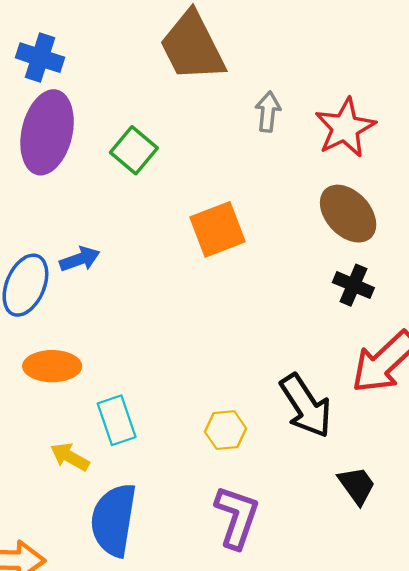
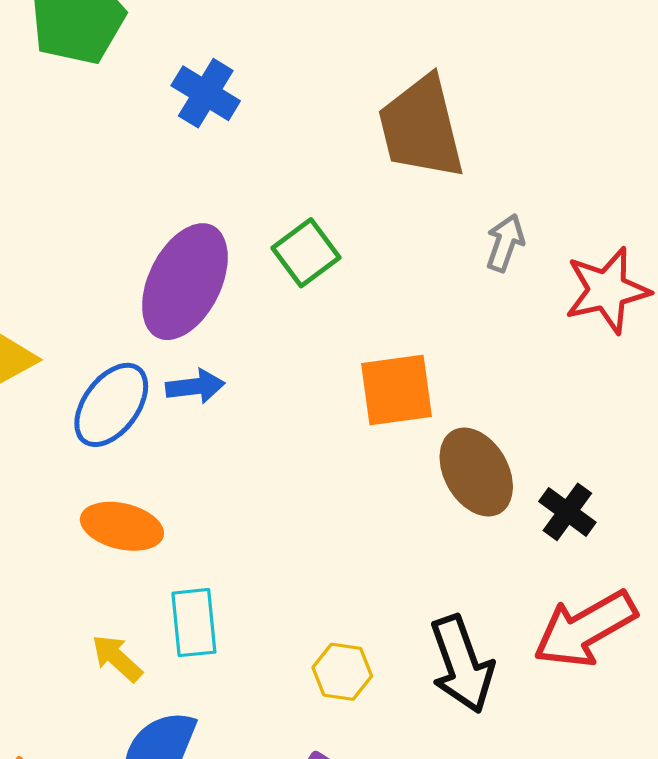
purple ellipse: (47, 132) -> (185, 282), moved
brown ellipse: (348, 214) -> (476, 472), moved

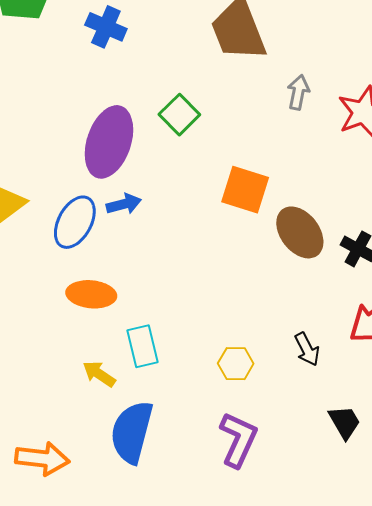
orange square: (397, 390) -> (245, 190), turned 33
black arrow: (462, 664) -> (307, 349), size x0.6

